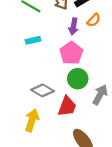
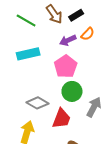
purple arrow: (73, 26) -> (68, 40), turned 56
cyan rectangle: (33, 40) -> (28, 54), size x1.5

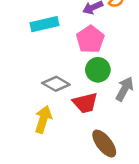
red trapezoid: (62, 119) -> (85, 103), turned 55

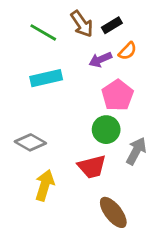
pink pentagon: (90, 39) -> (118, 95), moved
gray diamond: (56, 84) -> (30, 142), moved

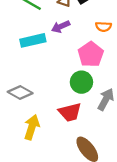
orange semicircle: (128, 51) -> (103, 27), moved, turned 49
purple arrow: (100, 60) -> (61, 27), moved

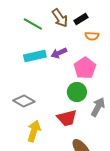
purple arrow: (61, 27) -> (59, 53), moved
orange semicircle: (103, 27) -> (92, 36), moved

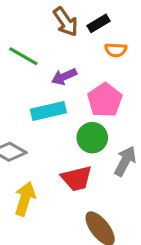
green line: (33, 24) -> (23, 56), moved
cyan rectangle: (35, 56) -> (48, 111), moved

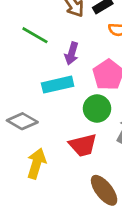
purple arrow: (64, 77) -> (72, 54), turned -50

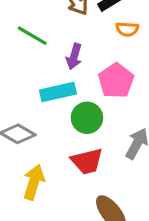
green circle: (97, 109) -> (87, 118), moved

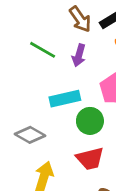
purple arrow: (74, 57) -> (79, 55), moved

